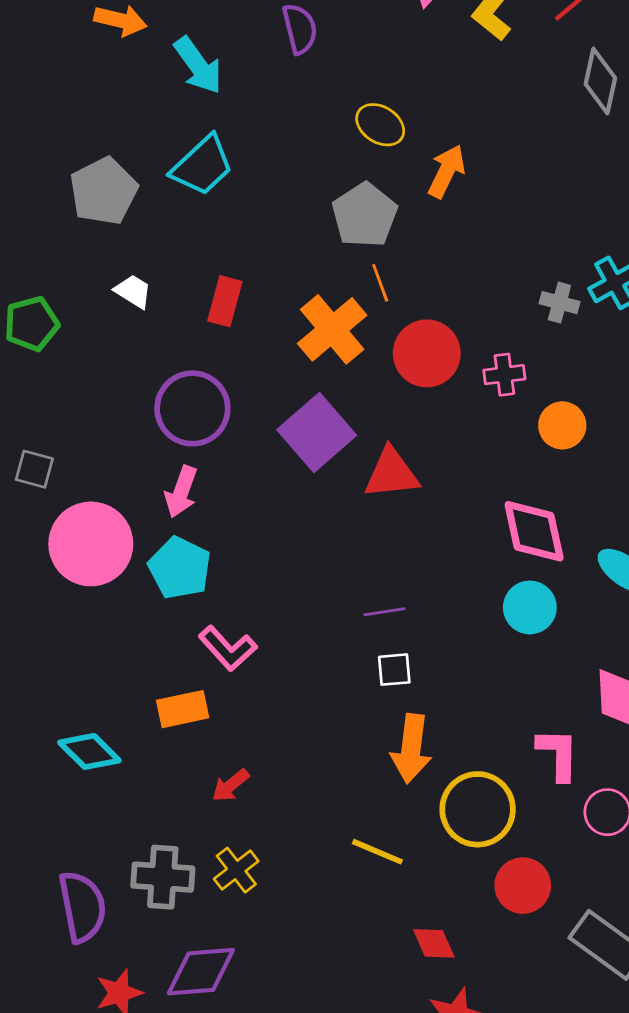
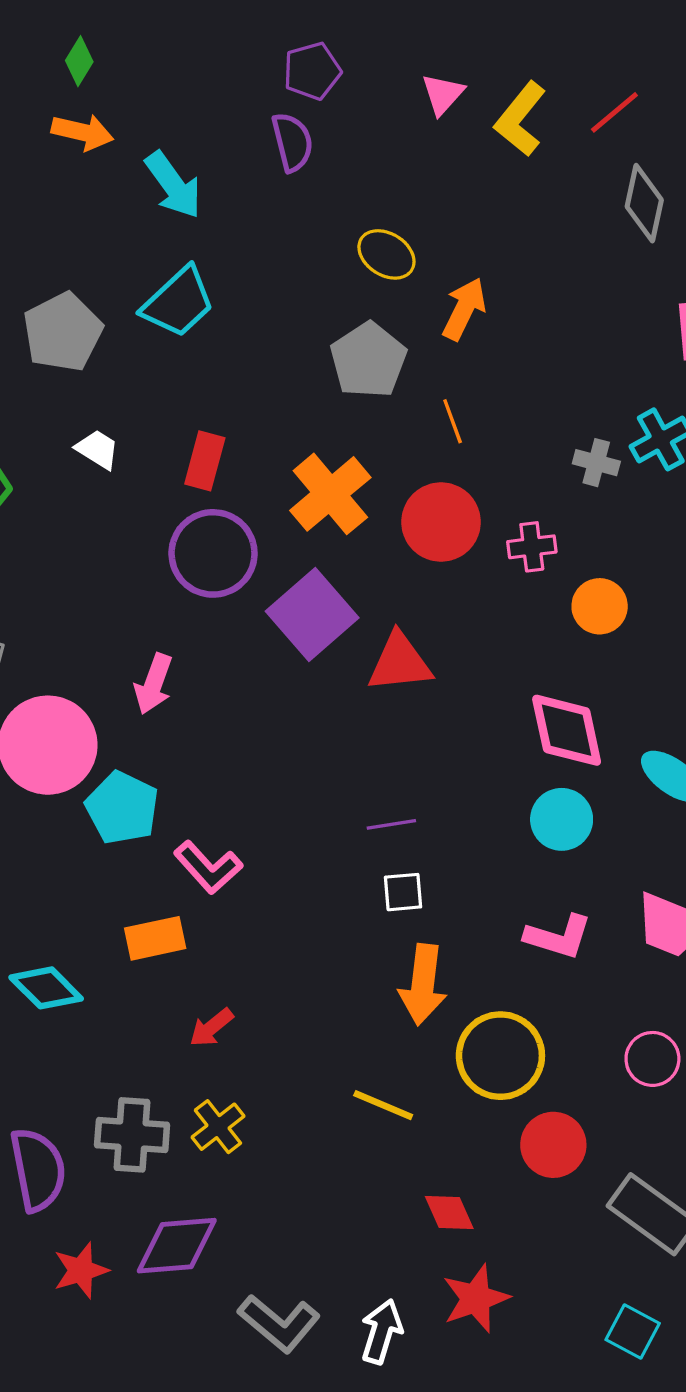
orange line: (380, 283) -> (453, 421), moved
purple circle: (192, 408) -> (213, 553), moved
cyan pentagon: (180, 568) -> (122, 808), moved
pink L-shape: (558, 754) -> (558, 937), moved, turned 106

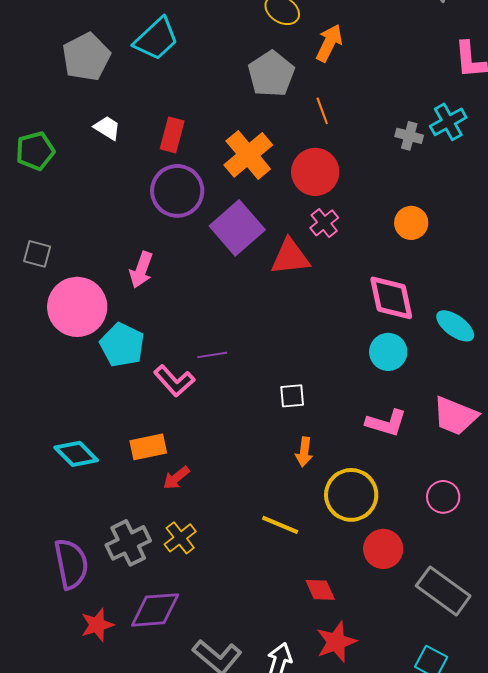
pink cross: (532, 547) -> (324, 223), moved, turned -32
purple line: (391, 824) -> (212, 355), moved
orange rectangle: (155, 938) -> (148, 447), moved
orange arrow: (423, 985) -> (304, 452), size x0.6
gray cross: (132, 1135) -> (128, 543), turned -30

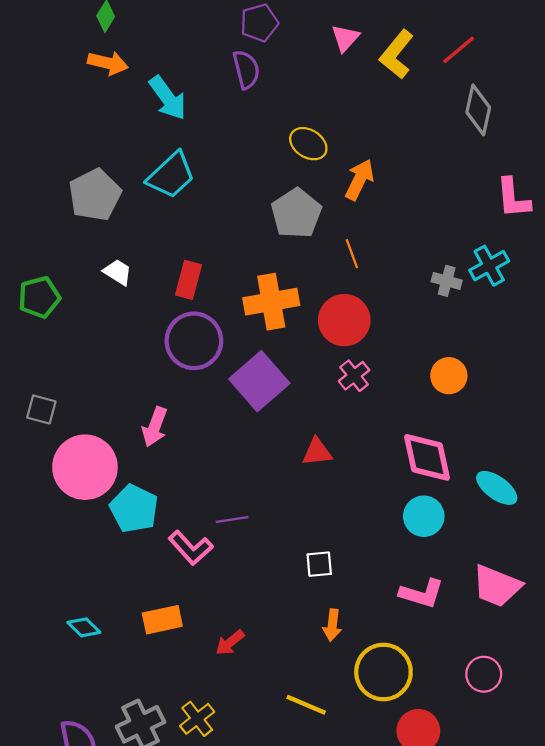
orange cross: (248, 155) -> (271, 302), turned 30
red triangle: (290, 257) -> (317, 452), moved, size x0.7
cyan diamond: (76, 454) -> (84, 627), size x0.7
red arrow: (176, 478) -> (230, 643), moved

